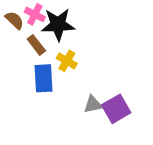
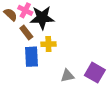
yellow cross: (67, 61) -> (48, 44), turned -32
purple square: (116, 109) -> (95, 73), moved, turned -30

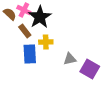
black star: (42, 18) -> (40, 17), turned -30
gray triangle: (67, 76) -> (70, 59), moved

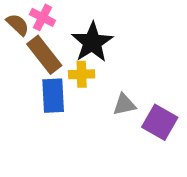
black star: (40, 17) -> (92, 42), moved
brown rectangle: (25, 31) -> (44, 55), size x1.5

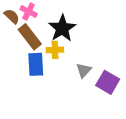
gray triangle: (124, 104) -> (84, 70), turned -35

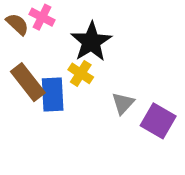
brown rectangle: (30, 37) -> (28, 82), moved
yellow cross: (55, 50) -> (81, 73), turned 35

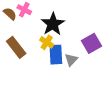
blue rectangle: (53, 95) -> (56, 55), moved
purple square: (158, 121) -> (92, 43), moved, turned 30

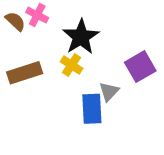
brown rectangle: (16, 47) -> (25, 73), turned -70
blue rectangle: (56, 55) -> (92, 109), moved

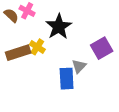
yellow cross: (72, 65) -> (37, 47), moved

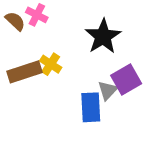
black star: (59, 27) -> (103, 36), moved
purple square: (102, 48) -> (126, 80), moved

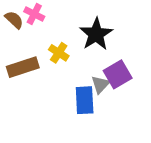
yellow cross: (51, 64) -> (59, 53), moved

